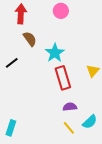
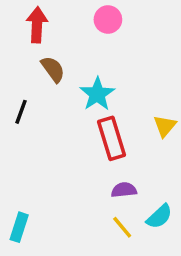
black line: (12, 63) -> (21, 112), turned -32

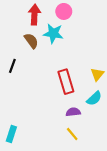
red arrow: (37, 25) -> (34, 15), moved
cyan star: (97, 94) -> (53, 33), moved, turned -30
cyan semicircle: (159, 217) -> (94, 98), moved

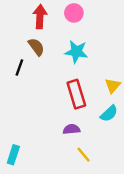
cyan star: (53, 33) -> (76, 52), moved
black line: (12, 66) -> (19, 67), moved
purple semicircle: (73, 112) -> (71, 129), moved

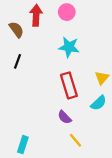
brown semicircle: (36, 47) -> (16, 30), moved
purple semicircle: (71, 129) -> (65, 117), turned -128
cyan rectangle: (13, 155) -> (23, 145), moved

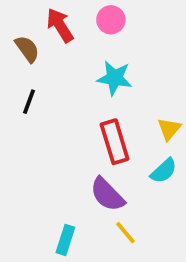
red arrow: (36, 15) -> (60, 25), turned -35
purple semicircle: (65, 117) -> (107, 194), size x1.5
cyan rectangle: (23, 145) -> (65, 240), moved

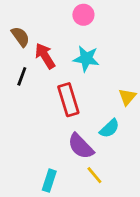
red arrow: (60, 25) -> (45, 56), moved
red rectangle: (115, 142) -> (68, 100), moved
cyan semicircle: (164, 171) -> (109, 128), moved

